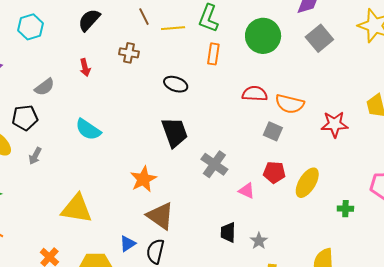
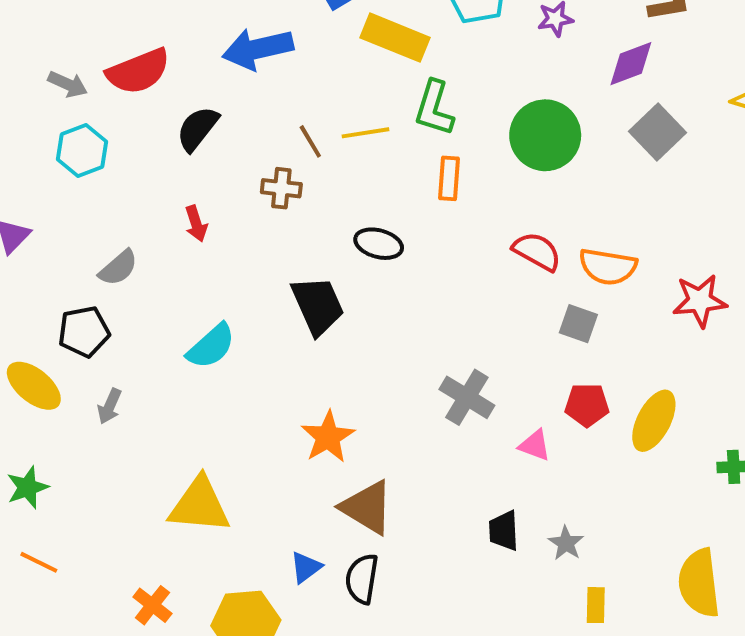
brown line: (144, 17) -> (310, 141), moved
red semicircle: (255, 94) -> (537, 251), turned 30
cyan semicircle: (88, 129) -> (211, 346), turned -72
black trapezoid: (175, 132) -> (318, 306), moved

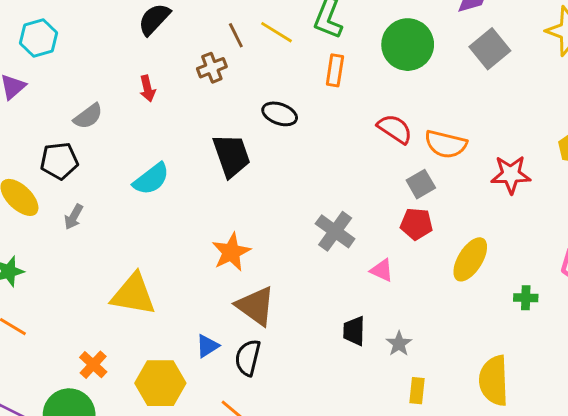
yellow line: (365, 133) -> (277, 32), turned 36
cyan hexagon: (82, 151) -> (38, 38), moved
brown cross: (281, 188) -> (212, 68), turned -32
gray square: (578, 324) -> (421, 184), turned 36
red pentagon: (587, 405) -> (416, 224), moved

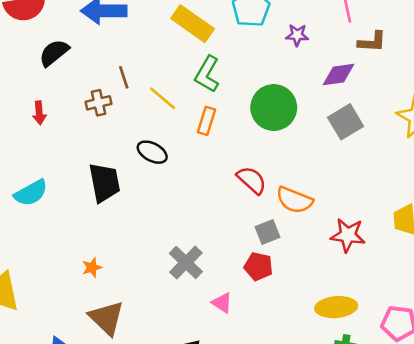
yellow line: (277, 32) -> (163, 98), moved
orange star: (231, 252) -> (92, 267), size x0.6
yellow ellipse: (470, 259) -> (336, 307), moved, turned 45

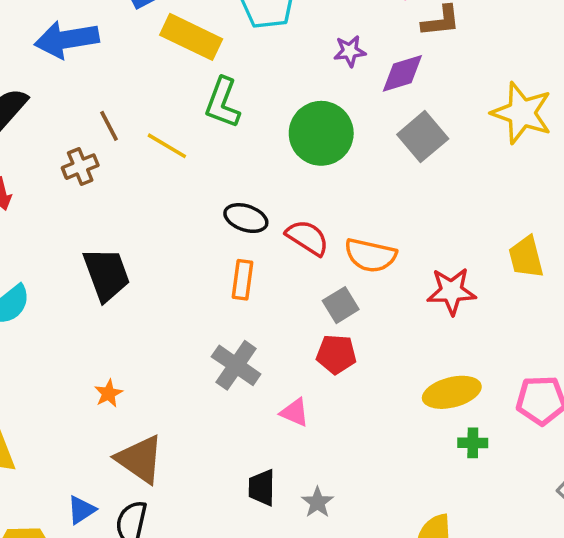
purple star: (297, 35) -> (350, 51), moved
orange rectangle: (206, 121) -> (243, 280), moved
black ellipse: (152, 152) -> (246, 218), moved

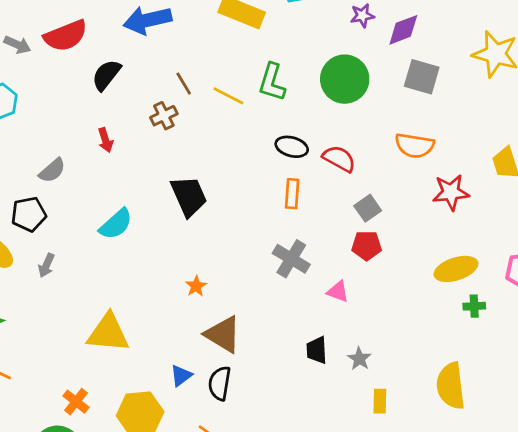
green L-shape: (223, 103) -> (272, 82), moved
gray square: (423, 137) -> (422, 77), turned -30
orange semicircle: (370, 255) -> (414, 146), moved

